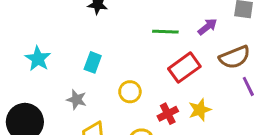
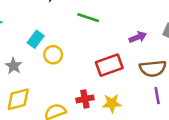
green line: (165, 32) -> (88, 18), moved
yellow circle: (130, 92) -> (53, 55), moved

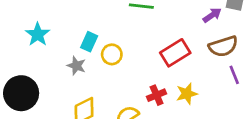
purple arrow: (138, 37) -> (212, 15), moved
gray star: (14, 66) -> (76, 66), moved

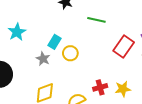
red rectangle: (175, 53) -> (124, 47), moved, turned -30

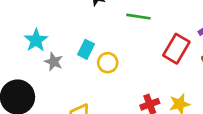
gray star: (43, 59) -> (54, 62), moved

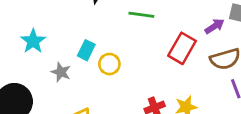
gray star: (54, 62) -> (61, 72), moved

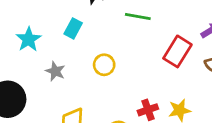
cyan rectangle: (86, 50) -> (73, 28), moved

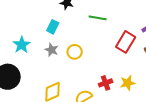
cyan star: (29, 39) -> (22, 45), moved
gray star: (55, 71) -> (52, 50), moved

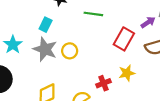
gray star: (52, 50) -> (45, 49), size x1.6
yellow star: (128, 83) -> (127, 73), moved

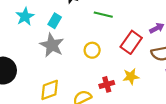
cyan star: (13, 45) -> (25, 17), moved
yellow circle: (70, 51) -> (92, 50), moved

